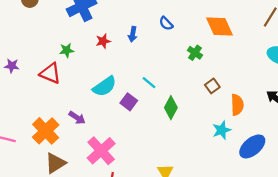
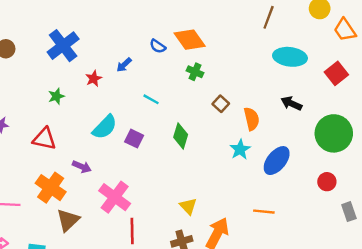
orange diamond: (219, 26) -> (190, 40), moved
blue arrow: (133, 34) -> (124, 65), turned 48
red triangle: (50, 73) -> (44, 139), moved
cyan line: (149, 83) -> (151, 99), moved

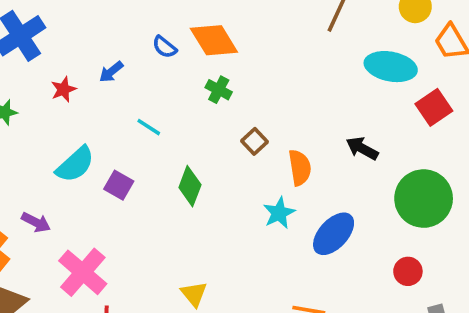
cyan ellipse: (290, 57) -> (391, 67), moved

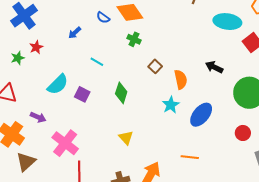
red star: (63, 89) -> (36, 47), moved
yellow triangle: (194, 294) -> (126, 138), moved

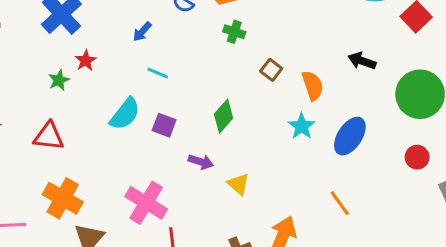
cyan line: (97, 62) -> (158, 73), moved
green diamond: (121, 93) -> (224, 116), turned 30
purple arrow: (38, 117) -> (201, 162), moved
orange line: (190, 157) -> (340, 203), turned 54

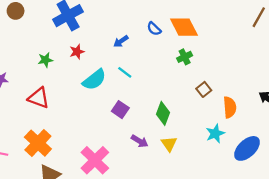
green cross: (234, 32) -> (185, 57), turned 32
green star: (59, 80) -> (45, 60), moved
cyan semicircle: (125, 114) -> (94, 80), moved
green diamond: (224, 116) -> (163, 113), turned -35
yellow triangle: (239, 184) -> (169, 144), moved

